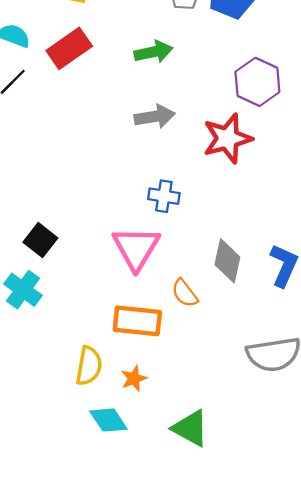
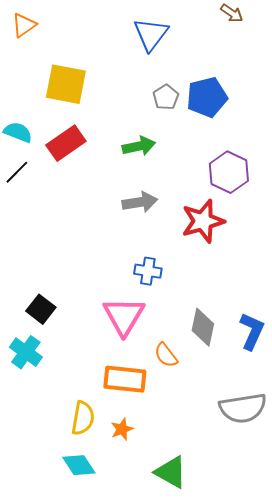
cyan diamond: (108, 420) -> (79, 465), moved

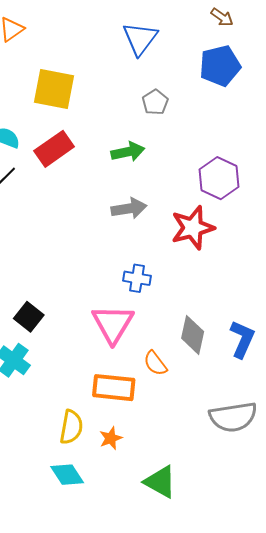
blue pentagon: (207, 97) -> (220, 66), moved

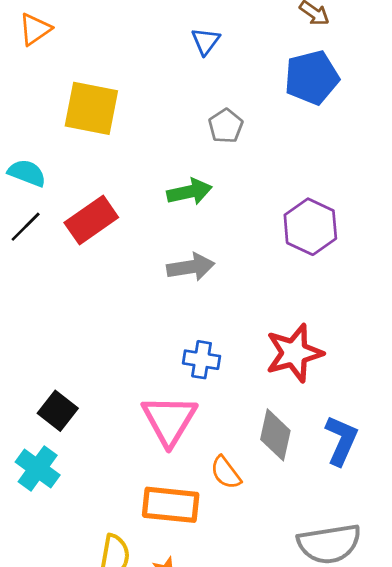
blue triangle: (140, 38) -> (206, 41), size x0.6
red rectangle: (54, 149) -> (91, 220), moved
red star: (193, 228) -> (294, 353), moved

